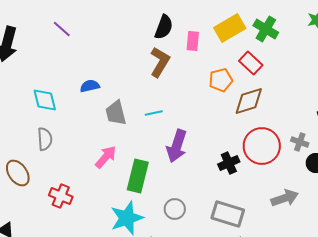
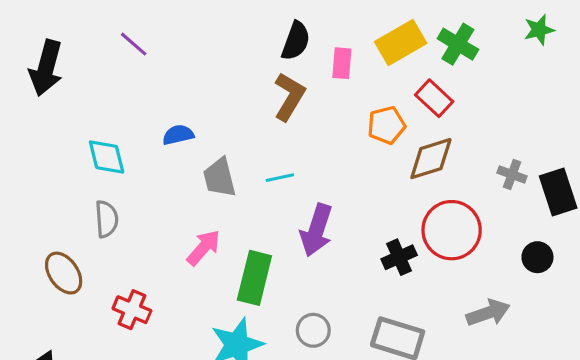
gray cross: (300, 142) -> (512, 174), moved

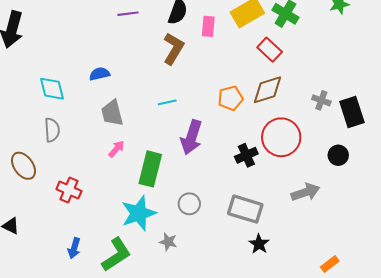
purple line: (134, 44) -> (128, 14), moved, turned -48
orange pentagon: (386, 125) -> (230, 98), moved
gray trapezoid: (219, 178) -> (112, 113), moved
pink arrow: (204, 248) -> (116, 149), size x0.7

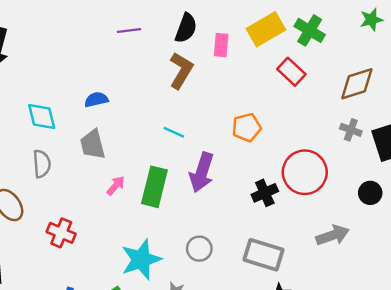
brown diamond: (267, 90) -> (357, 84), moved
cyan line: (167, 102) -> (174, 132), turned 36
gray trapezoid: (112, 113) -> (93, 144), moved
green rectangle: (150, 169) -> (154, 187), moved

